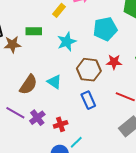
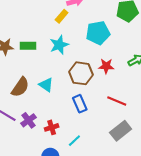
yellow rectangle: (59, 10) -> (62, 16), moved
green rectangle: (34, 31) -> (28, 46), moved
cyan line: (76, 142) -> (74, 141), moved

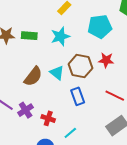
cyan triangle: (46, 85) -> (57, 73), moved
brown semicircle: (20, 87) -> (33, 76), moved
red cross: (52, 127) -> (48, 118), turned 32

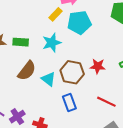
cyan pentagon: (100, 27) -> (79, 23), moved
brown semicircle: (33, 76) -> (27, 71), moved

